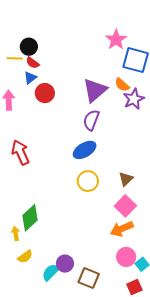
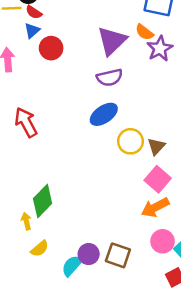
purple semicircle: (91, 120) -> (110, 77), turned -120
yellow circle: (88, 181) -> (130, 141), moved
brown square: (89, 278) -> (118, 255), moved

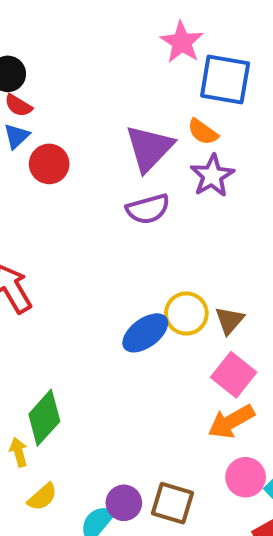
purple star: (160, 49) -> (212, 176), moved
blue ellipse: (104, 114) -> (145, 333), moved

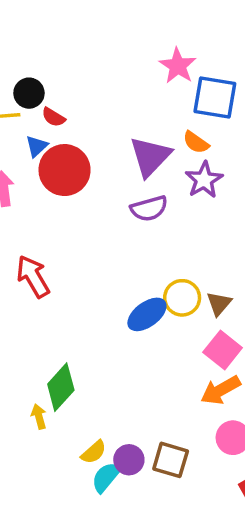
red semicircle: (18, 105) -> (53, 117), moved
red circle: (49, 164) -> (65, 170), size x1.5
yellow semicircle: (42, 497) -> (94, 452), moved

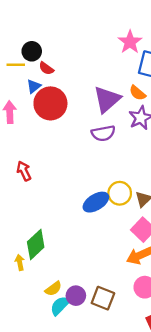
red arrow: (33, 277) -> (24, 171), size x0.7

